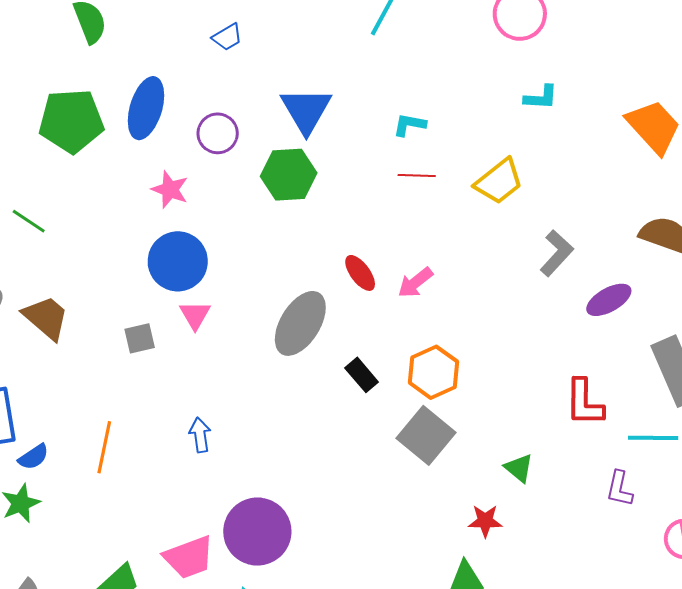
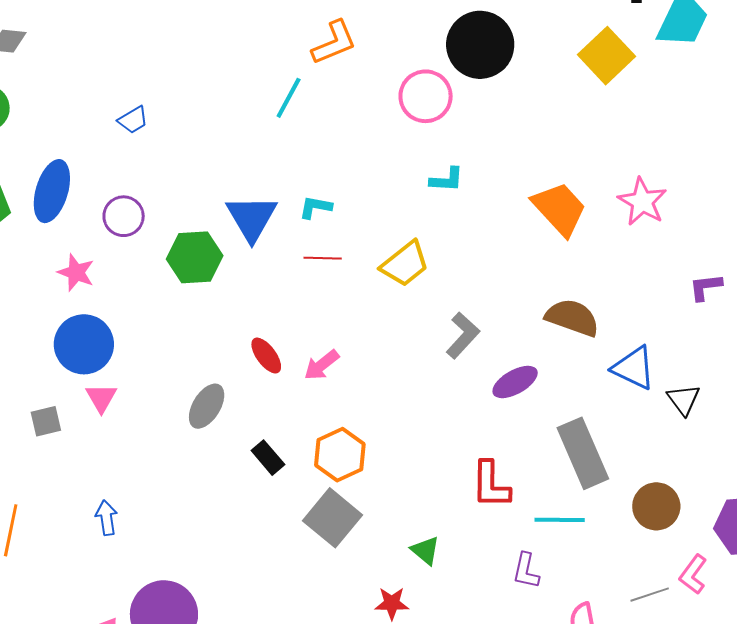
blue triangle: (306, 110) -> (252, 218), moved
gray ellipse: (300, 323) -> (207, 406), size x0.7

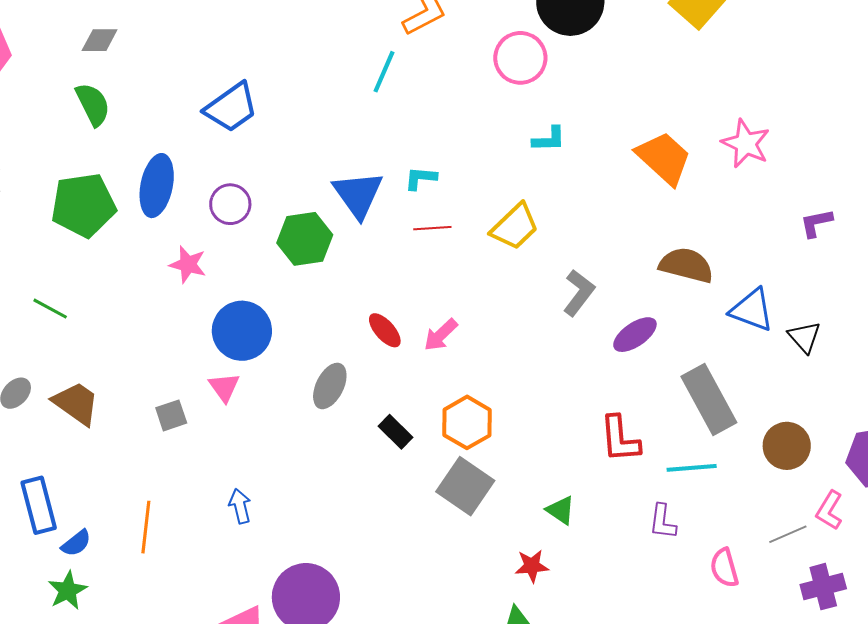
blue trapezoid: (133, 120) -> (231, 107), size x1.8
blue circle: (84, 344) -> (242, 331), moved

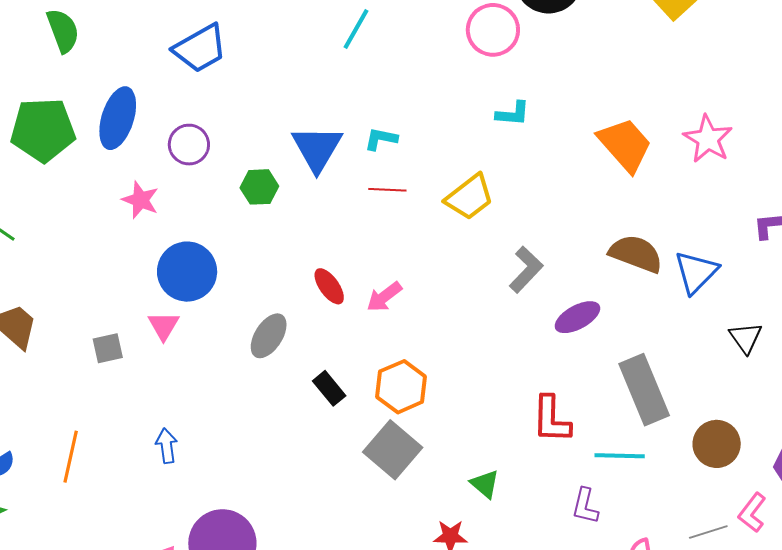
green hexagon: (305, 239) -> (259, 187), size x0.7
blue triangle: (752, 310) -> (696, 272), moved, turned 48

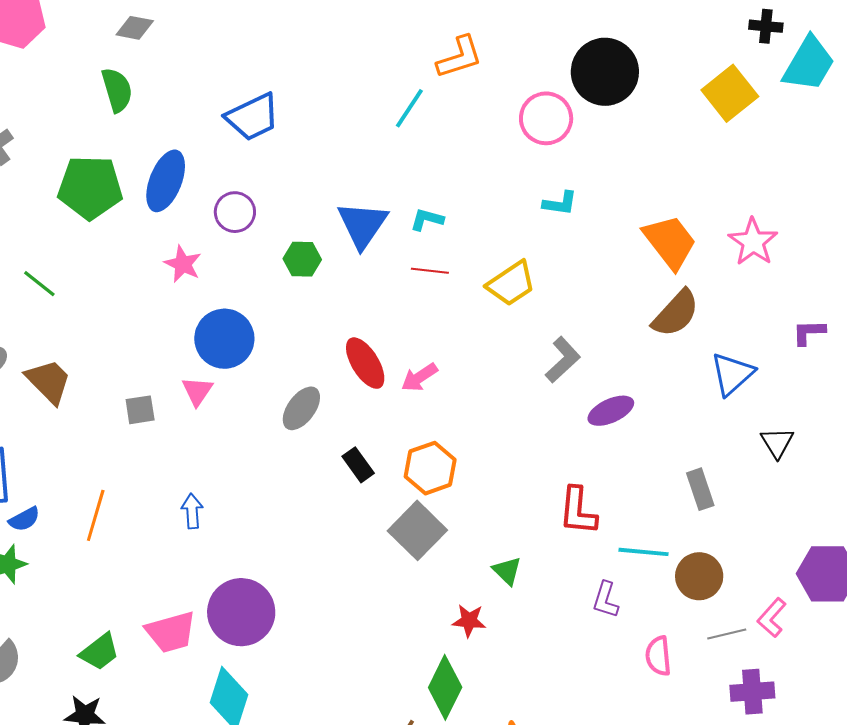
brown semicircle: (636, 254) -> (676, 313), moved, turned 108
red ellipse: (329, 286) -> (365, 363), size x1.4
gray rectangle: (644, 390) -> (700, 489), moved, size x0.6
brown circle: (717, 444) -> (699, 576), moved

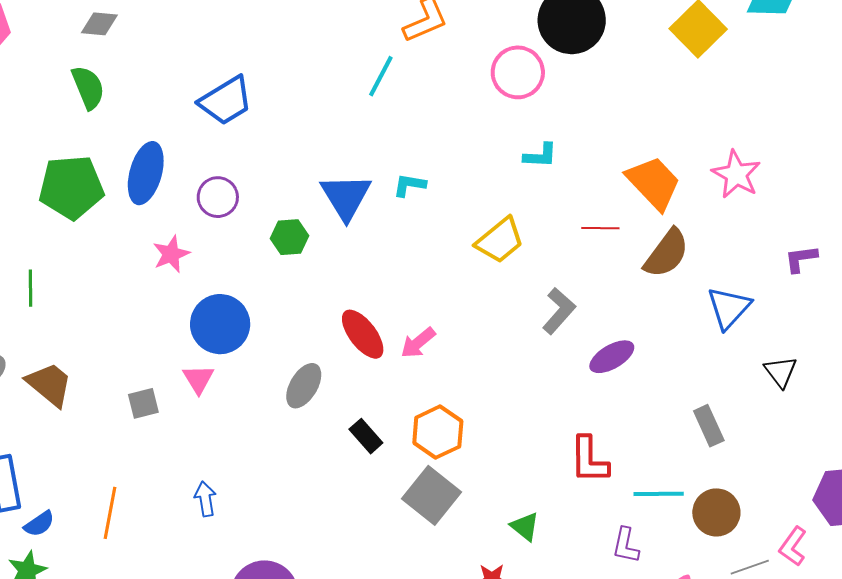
pink star: (183, 264) -> (171, 254), turned 30
red line: (430, 271) -> (600, 228), moved
green line: (39, 284) -> (30, 288), turned 57

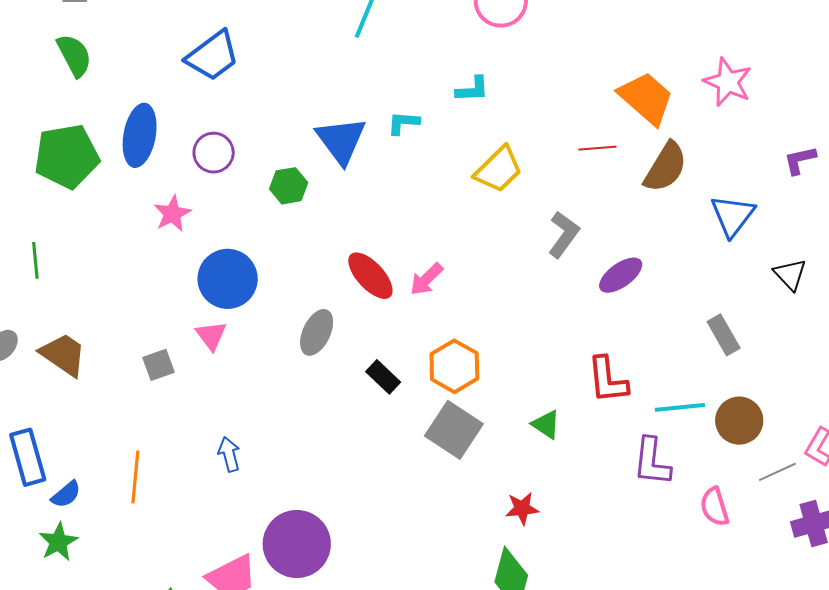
cyan L-shape: (540, 156) -> (472, 89), moved
green triangle: (525, 527) -> (546, 425), moved
purple L-shape: (626, 545) -> (652, 462), size x1.4

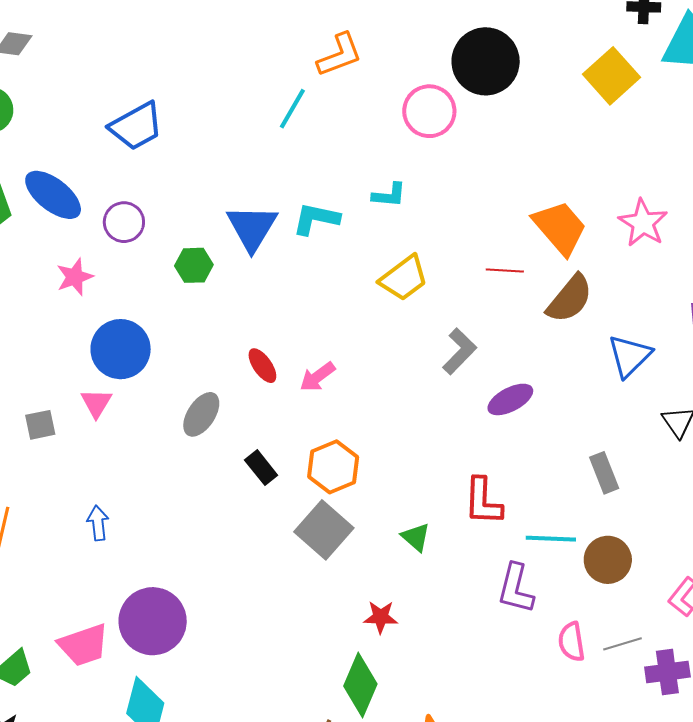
cyan L-shape: (403, 123) -> (316, 219), size x1.4
blue ellipse: (140, 135) -> (53, 195), turned -70
red ellipse: (370, 276) -> (262, 366), size x0.7
gray line: (777, 472) -> (622, 644), moved

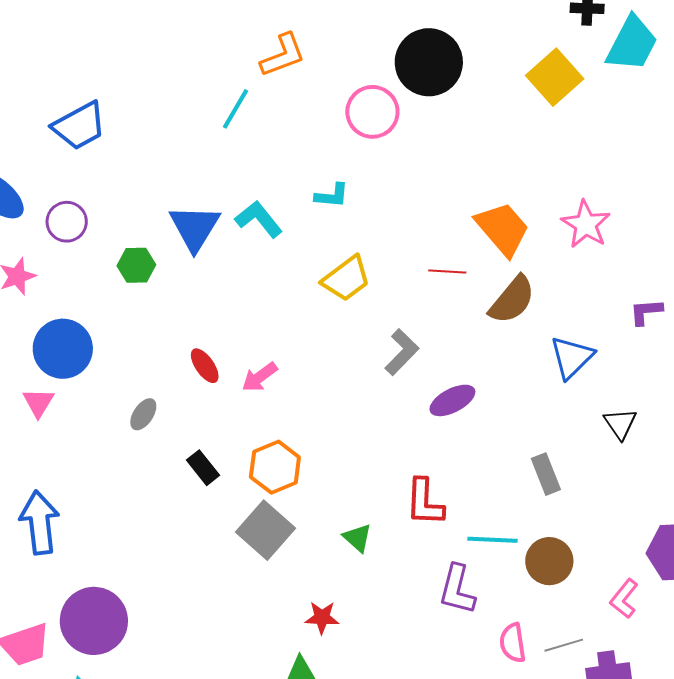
cyan L-shape: (316, 219) -> (259, 219), turned 39
gray ellipse: (201, 414) -> (143, 414), size x0.7
blue arrow: (98, 523) -> (40, 523), size x1.8

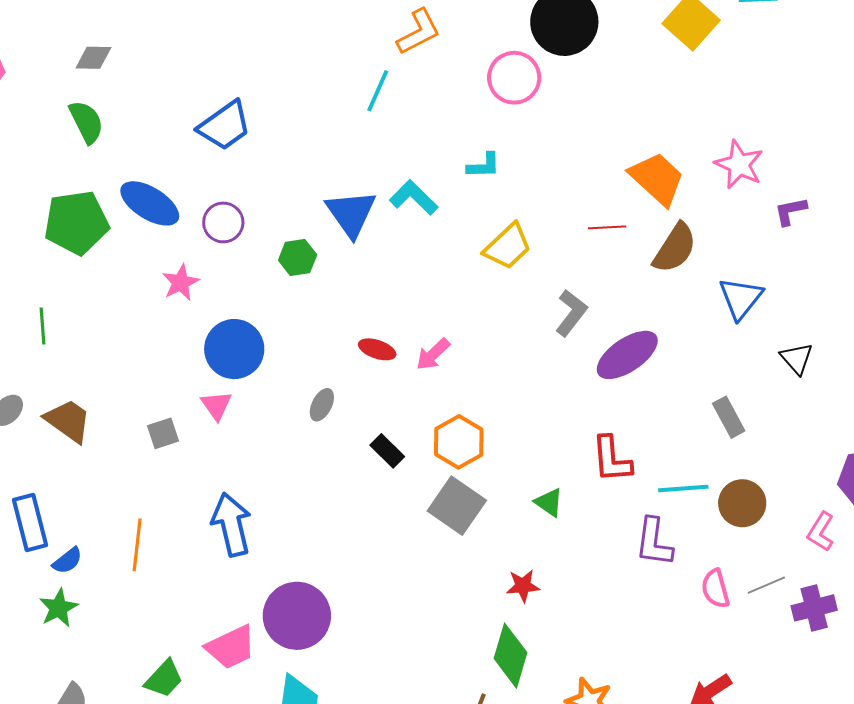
purple L-shape: (646, 312) -> (790, 211), moved
red ellipse: (205, 366) -> (377, 349), turned -30
purple ellipse: (452, 400) -> (627, 355), size x1.4

